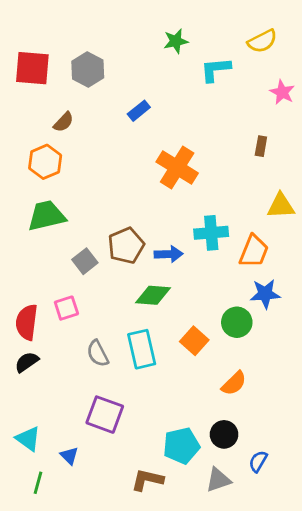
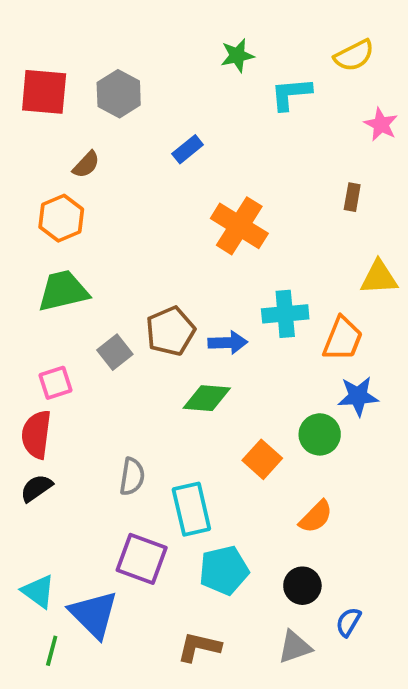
pink square: (66, 308) -> (56, 383), moved
cyan rectangle: (142, 349) -> (191, 509), moved
gray semicircle: (98, 353) -> (132, 477), turned -144
cyan pentagon: (181, 446) -> (224, 570), moved
blue triangle: (69, 456) -> (94, 614), size x2.0

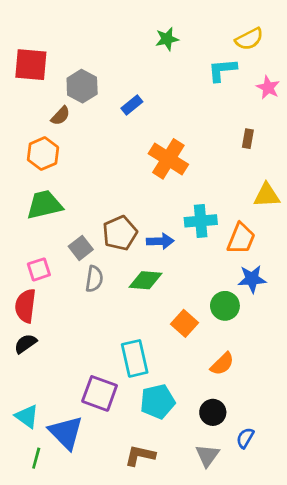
gray hexagon: (119, 94) -> (82, 86), moved
cyan L-shape: (291, 94) -> (222, 70), moved
gray semicircle: (132, 477) -> (94, 279), moved
gray triangle: (295, 647) -> (207, 455), turned -35

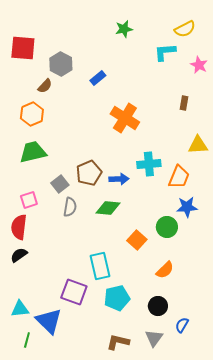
cyan triangle: (27, 416) -> (20, 309), turned -42
brown L-shape: (140, 455) -> (118, 342), moved

